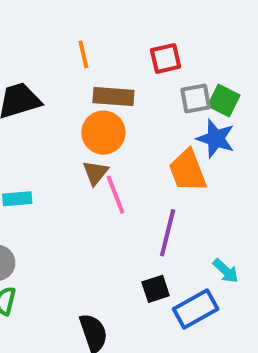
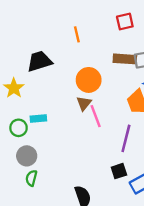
red square: (166, 58) -> (125, 22), moved
brown rectangle: (113, 97) -> (125, 59), moved

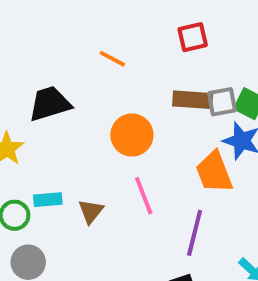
orange line: (77, 34) -> (112, 59), turned -49
brown triangle: (84, 103) -> (91, 211), moved

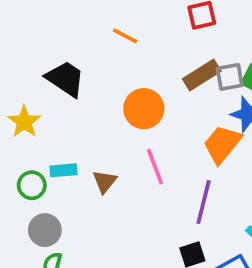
brown rectangle: (193, 100) -> (202, 75), turned -36
black trapezoid: (50, 104) -> (65, 79), turned 51
orange trapezoid: (214, 172) -> (222, 144), turned 60

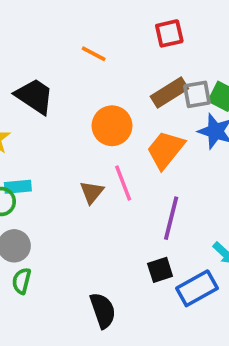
orange trapezoid: (222, 144) -> (166, 150), moved
cyan rectangle: (64, 170) -> (18, 187), moved
brown triangle: (105, 181) -> (92, 192), moved

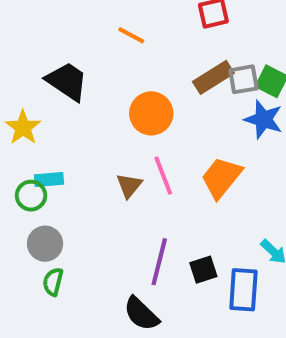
orange trapezoid: (166, 150) -> (221, 178), moved
purple line: (171, 218) -> (159, 262), moved
blue rectangle: (197, 288) -> (243, 290), turned -57
black semicircle: (103, 310) -> (141, 314), turned 153

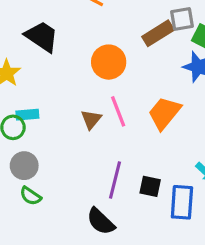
gray square: (243, 79) -> (182, 19), moved
black square: (203, 270) -> (150, 186), turned 30
green semicircle: (53, 282) -> (31, 196), turned -70

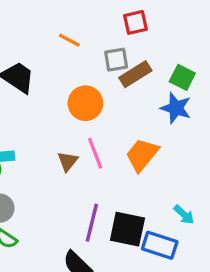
gray square: (182, 19) -> (116, 60), moved
black square: (150, 186) -> (127, 229), size x1.6
blue rectangle: (182, 202) -> (160, 245), turned -76

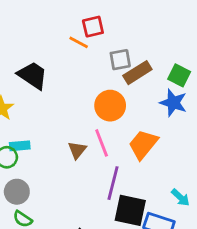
red square: (135, 22) -> (93, 27), moved
orange circle: (85, 103) -> (110, 106), moved
purple line: (92, 223) -> (113, 183), moved

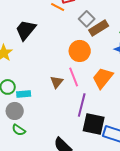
gray square: (120, 60) -> (87, 19), turned -35
black trapezoid: (33, 75) -> (26, 30), turned -85
cyan rectangle: (20, 146) -> (24, 94), moved

